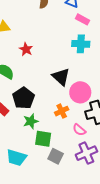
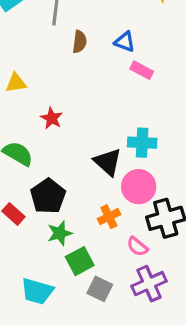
cyan cross: (81, 44) -> (142, 143), moved
green square: (43, 139) -> (80, 261), turned -36

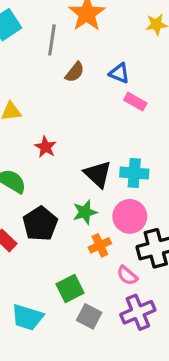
brown semicircle: (80, 42) -> (75, 72), turned 30
black triangle: (108, 162) -> (98, 174), moved
green star: (60, 233) -> (85, 212), moved

